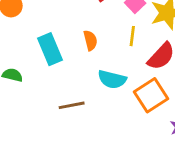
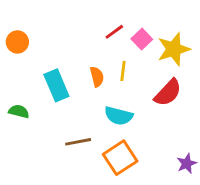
yellow line: (132, 36) -> (123, 71), moved
orange square: (151, 95) -> (120, 158), moved

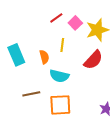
orange semicircle: (97, 77) -> (44, 57), moved
orange square: (120, 158) -> (60, 105), turned 30

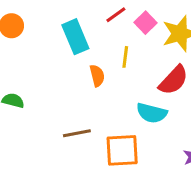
cyan rectangle: (16, 55) -> (75, 37), moved
cyan semicircle: (59, 76) -> (152, 113), moved

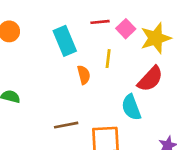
red line: (116, 15) -> (100, 22), turned 30
cyan semicircle: (152, 113) -> (131, 107), turned 55

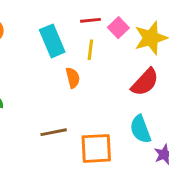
yellow line: (108, 59) -> (90, 50), moved
cyan semicircle: (131, 107) -> (140, 129), moved

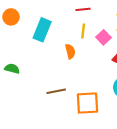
pink square: (118, 28) -> (104, 37), moved
cyan rectangle: (52, 41) -> (42, 30), moved, turned 45

